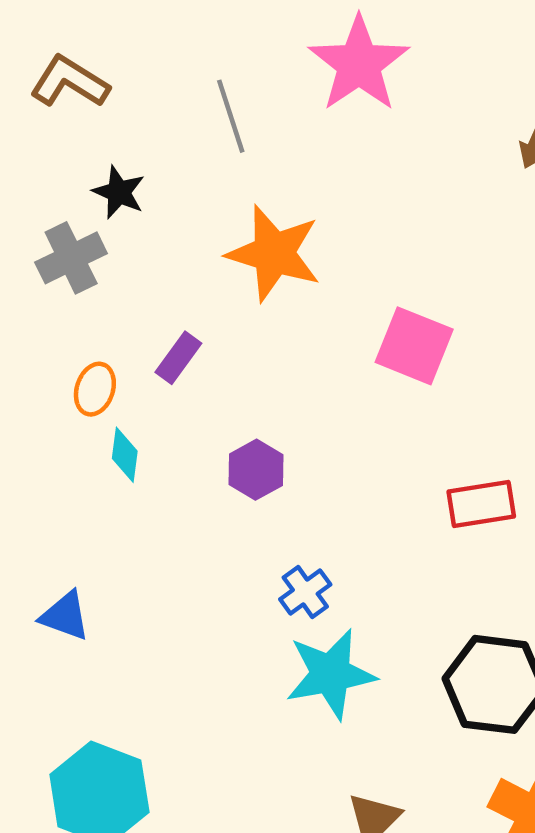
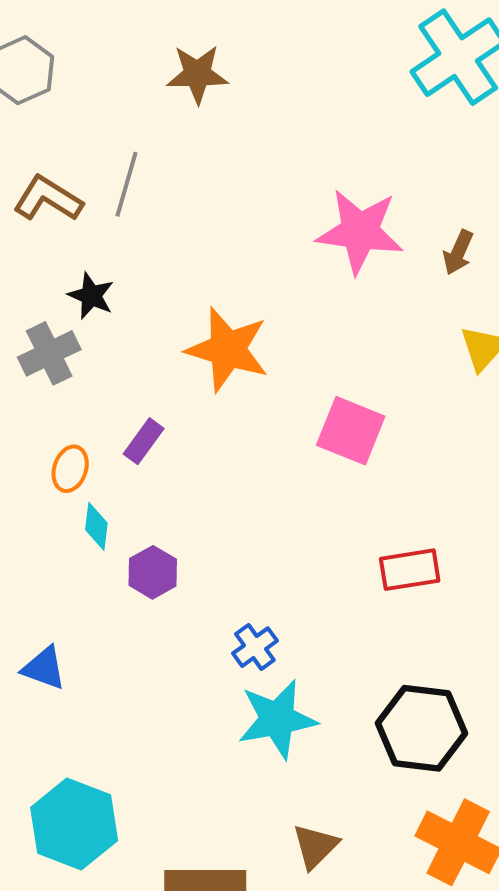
pink star: (359, 64) -> (360, 231), moved, turned -30
gray line: (231, 116) -> (127, 184), moved, turned 34
purple hexagon: (256, 470) -> (153, 572), moved

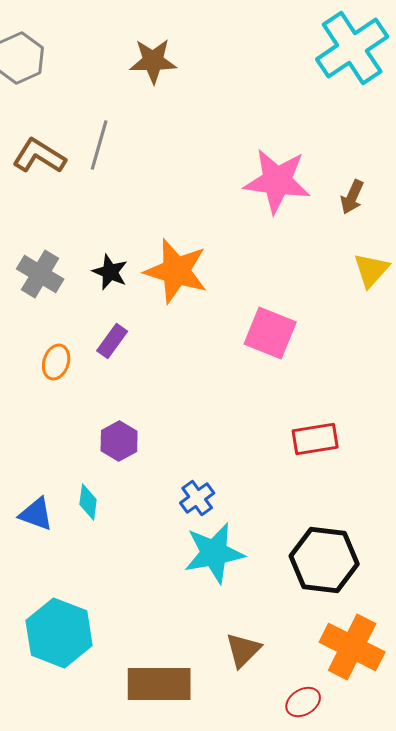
black star: (91, 296) -> (110, 272), moved
gray cross: (49, 353) -> (40, 274), turned -33
cyan diamond: (96, 526) -> (88, 502), moved

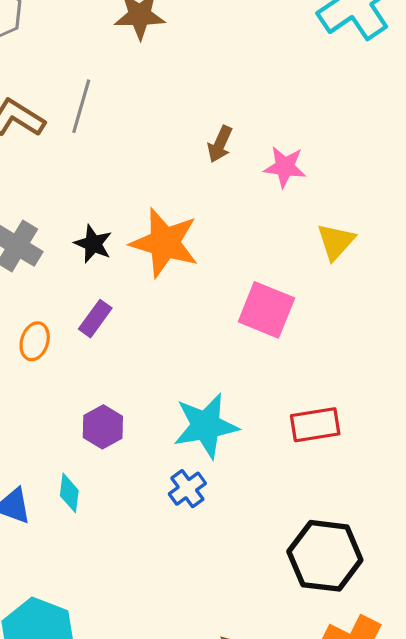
pink star: (277, 181) -> (285, 167), moved, size x0.6
brown arrow: (352, 197) -> (220, 144), moved
yellow triangle: (371, 270) -> (336, 242), moved
cyan star: (214, 553) -> (206, 426), moved

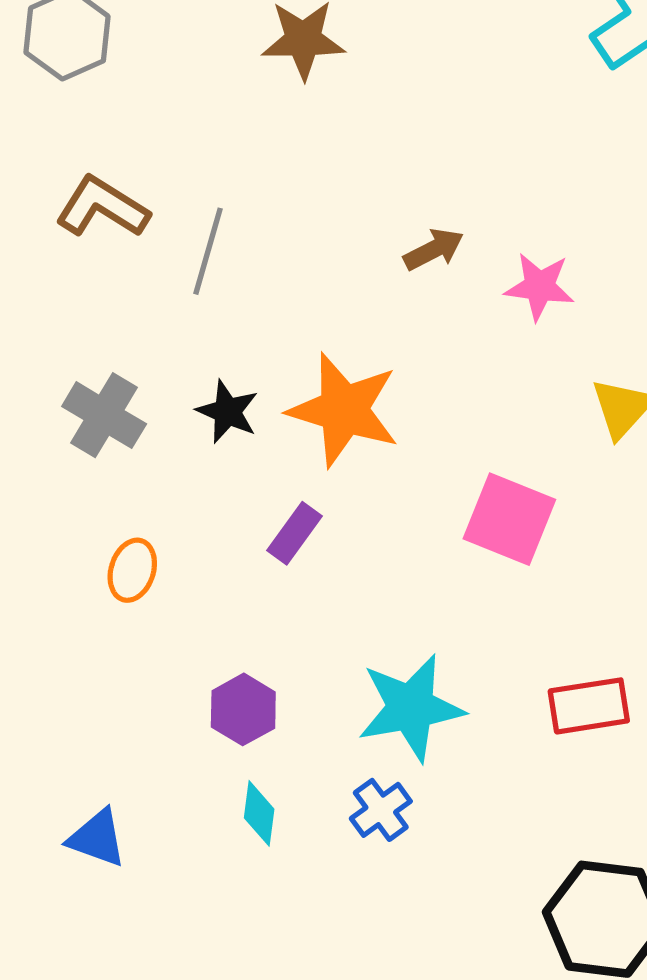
gray line: (81, 106) -> (208, 251), moved
brown arrow: (220, 144) -> (434, 249), turned -141
purple rectangle: (95, 319) -> (294, 533), moved
cyan diamond: (69, 493) -> (259, 813), moved

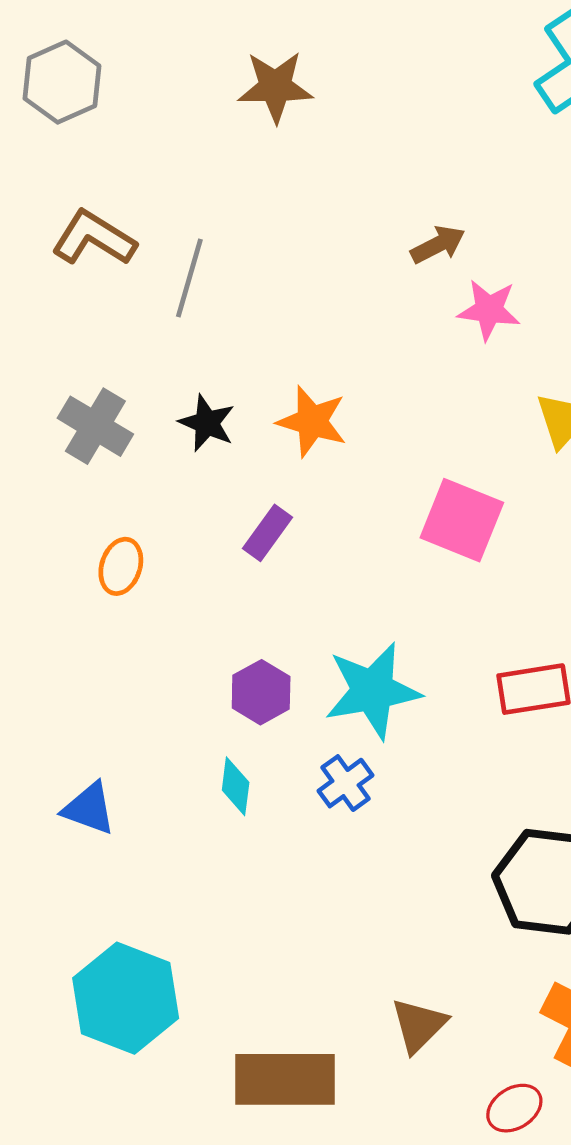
brown arrow: (434, 249) -> (438, 245), moved
orange star: (344, 410) -> (312, 421), size x0.7
purple hexagon: (243, 709) -> (261, 692), moved

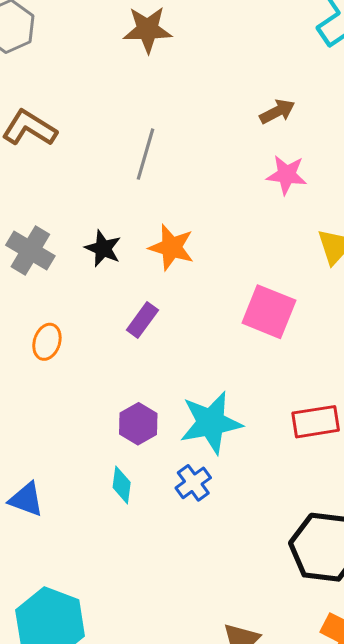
brown arrow: (438, 245) -> (277, 112), moved
gray line: (189, 278) -> (146, 154), moved

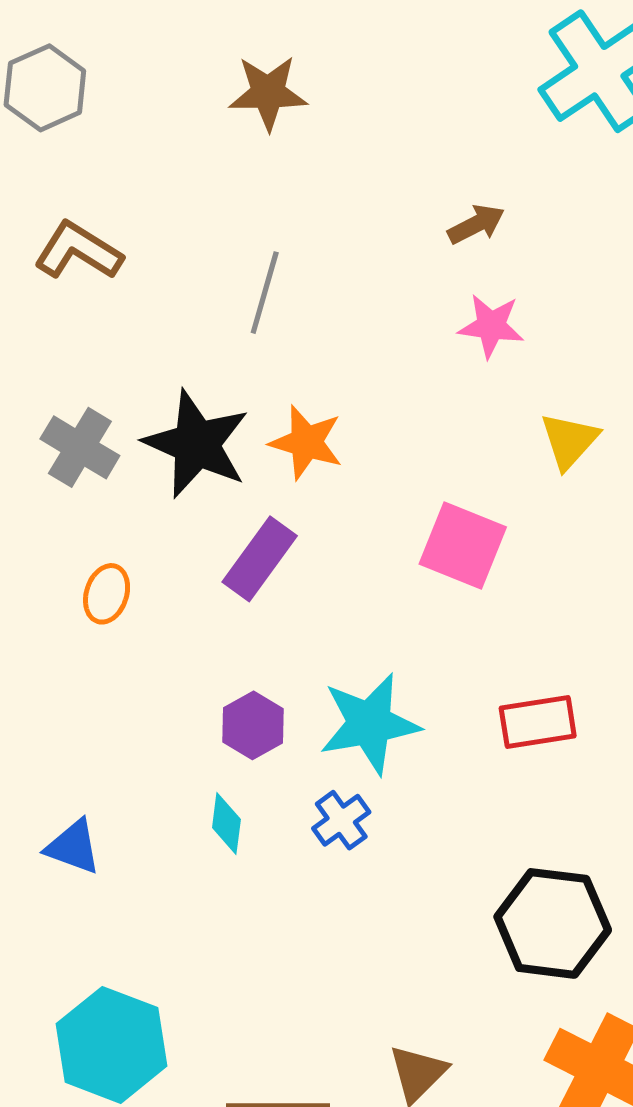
black star: (103, 248) -> (196, 444), size x1.8
purple rectangle: (142, 320) -> (260, 559), size x1.4

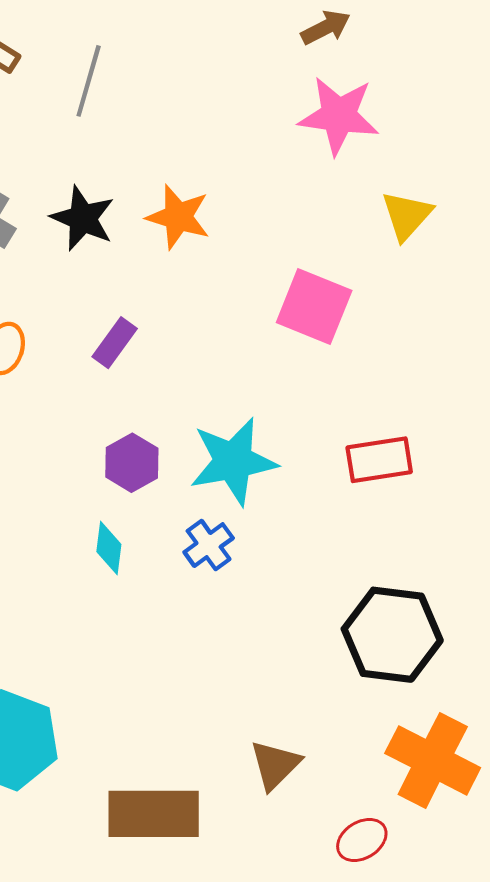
gray line: (265, 293) -> (89, 81), moved
pink star: (491, 326) -> (339, 116), size x1.4
black star: (196, 444) -> (83, 218), size x0.7
purple rectangle: (260, 559) -> (115, 343), moved, size x0.7

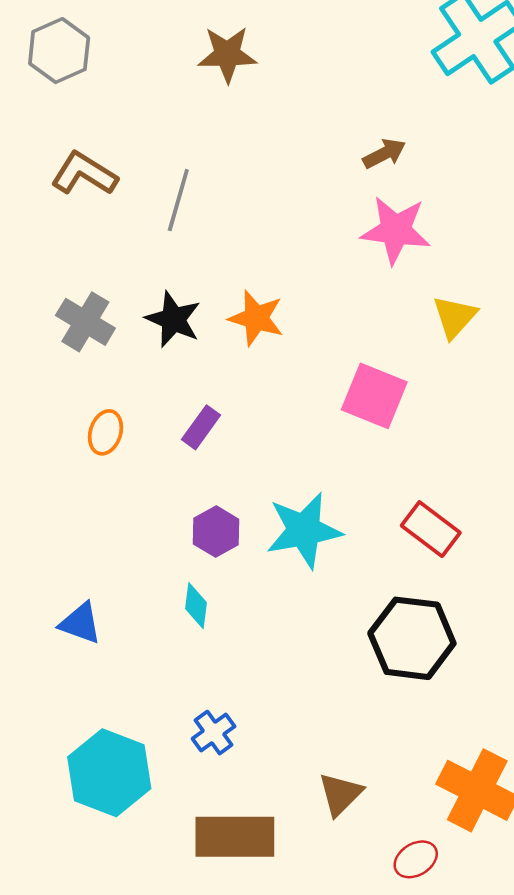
red rectangle: (379, 460) -> (431, 529), turned 46
blue cross: (209, 545) -> (214, 733), moved
black hexagon: (392, 635) -> (412, 638), moved

